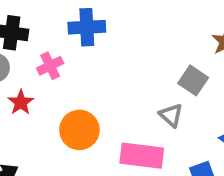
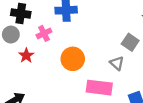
orange circle: (79, 130) -> (73, 59), moved

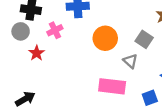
orange circle: (73, 59) -> (105, 38), moved

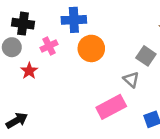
orange circle: (105, 38) -> (91, 48), moved
pink rectangle: (112, 86) -> (111, 107), turned -35

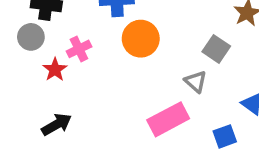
pink cross: (49, 46) -> (79, 49), moved
black arrow: (17, 121) -> (57, 124), moved

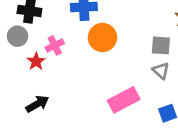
gray square: (216, 49) -> (161, 45), turned -30
gray triangle: (196, 82) -> (161, 71), moved

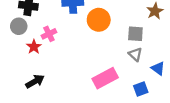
orange circle: (102, 37) -> (99, 20), moved

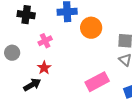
gray circle: (19, 26) -> (12, 53), moved
red star: (34, 47) -> (44, 68), moved

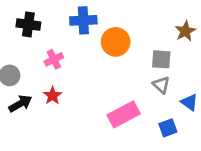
black arrow: (32, 85) -> (20, 104), moved

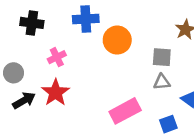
gray triangle: (161, 85) -> (162, 82), turned -48
red star: (53, 96) -> (55, 93), size x1.5

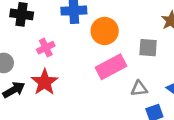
gray triangle: (162, 82) -> (139, 89), moved
pink rectangle: (125, 111) -> (111, 67), moved

